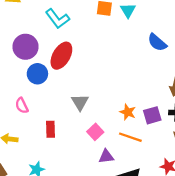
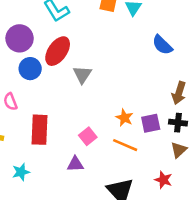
gray triangle: (80, 102) -> (82, 75), moved
red rectangle: (51, 129) -> (40, 130), size x1.6
purple triangle: (106, 156) -> (75, 164), moved

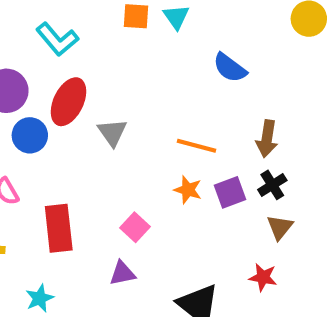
black cross: (178, 123) -> (272, 185), turned -30
orange line: (125, 145) -> (197, 146), moved

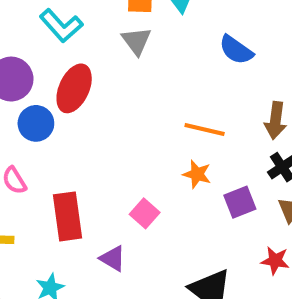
gray triangle: (112, 132) -> (136, 41), moved
purple square: (230, 192) -> (240, 202), moved
purple triangle: (122, 273) -> (113, 258), moved, turned 44

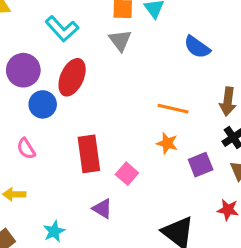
red rectangle: (68, 216) -> (89, 154), moved

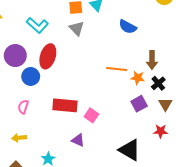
orange star: (167, 143) -> (138, 78), moved
pink semicircle: (26, 149) -> (23, 107), turned 56
red rectangle: (89, 154) -> (65, 105), turned -70

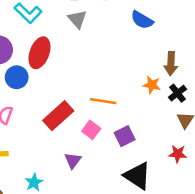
orange line: (117, 69) -> (103, 101), moved
purple square: (139, 104) -> (125, 136), moved
red rectangle: (65, 105) -> (58, 116), turned -50
purple triangle: (78, 140) -> (73, 161), turned 40

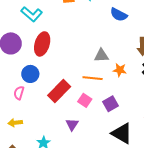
gray triangle: (77, 19) -> (101, 56), moved, turned -49
blue circle: (17, 77) -> (30, 74), moved
orange star: (152, 85) -> (120, 70), moved

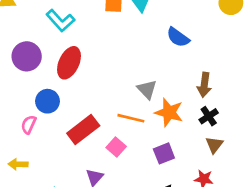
gray triangle: (101, 56) -> (147, 89), turned 42
orange star: (120, 70) -> (169, 112), size x1.5
purple square: (110, 104) -> (164, 153), moved

